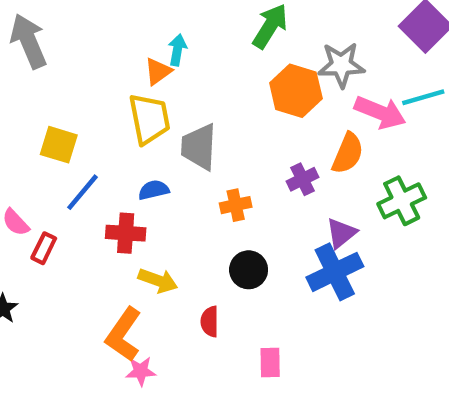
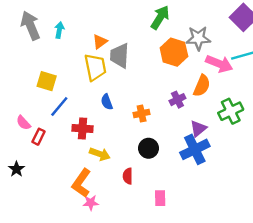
cyan arrow: (177, 50) -> (59, 30), moved
gray trapezoid: (199, 147) -> (120, 56), moved
blue semicircle: (154, 190) -> (107, 102), moved, turned -98

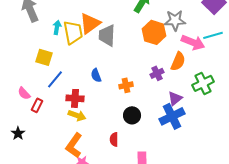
cyan arrow: (59, 30) -> (57, 27), moved
orange triangle: (100, 42) -> (90, 23), size x1.6
yellow trapezoid: (95, 67) -> (73, 32), moved
yellow arrow: (100, 154) -> (77, 115), moved

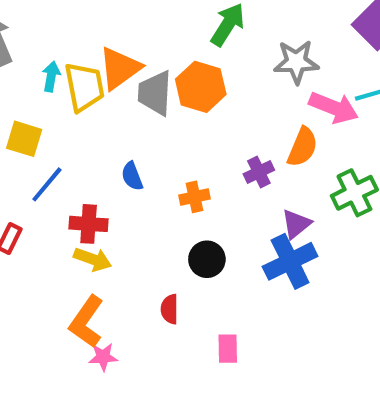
orange hexagon: (154, 32) -> (201, 87), moved

